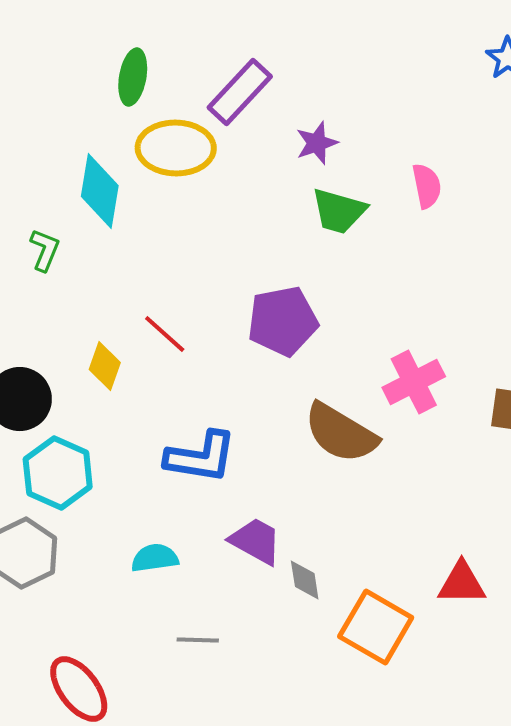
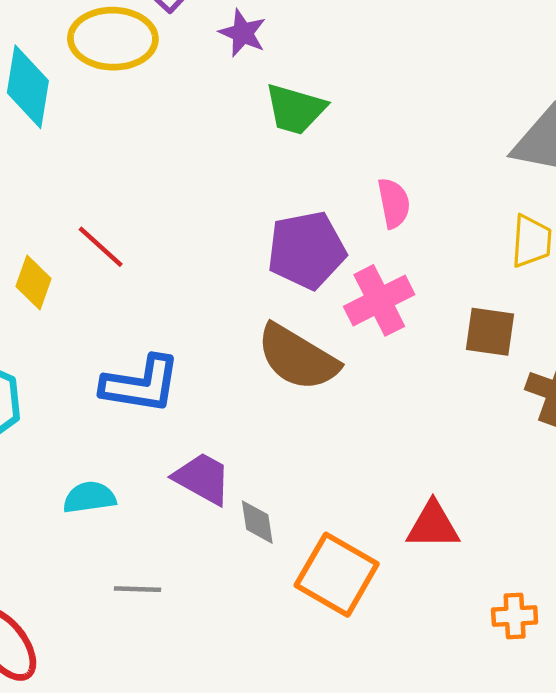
purple star: (317, 143) -> (243, 33), moved, turned -30
pink semicircle: (427, 186) -> (394, 203), moved
purple pentagon: (283, 321) -> (306, 250), moved

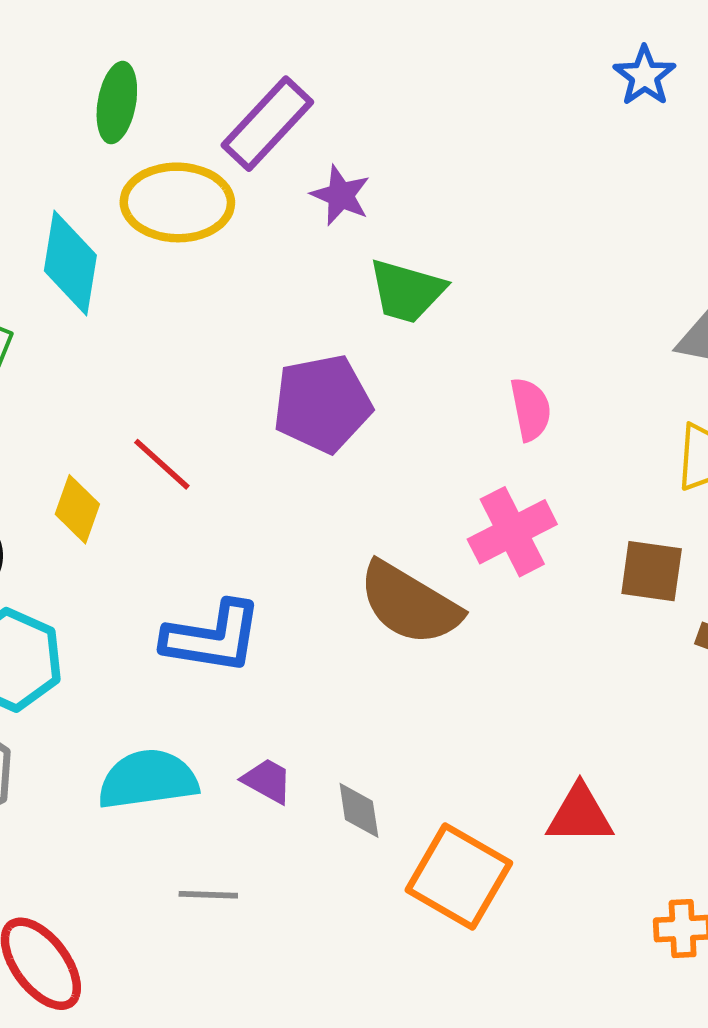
purple pentagon: (306, 250) -> (322, 404), moved
purple trapezoid: (202, 478) -> (267, 781), moved, size x0.7
cyan semicircle: (89, 497) -> (148, 779), size x1.5

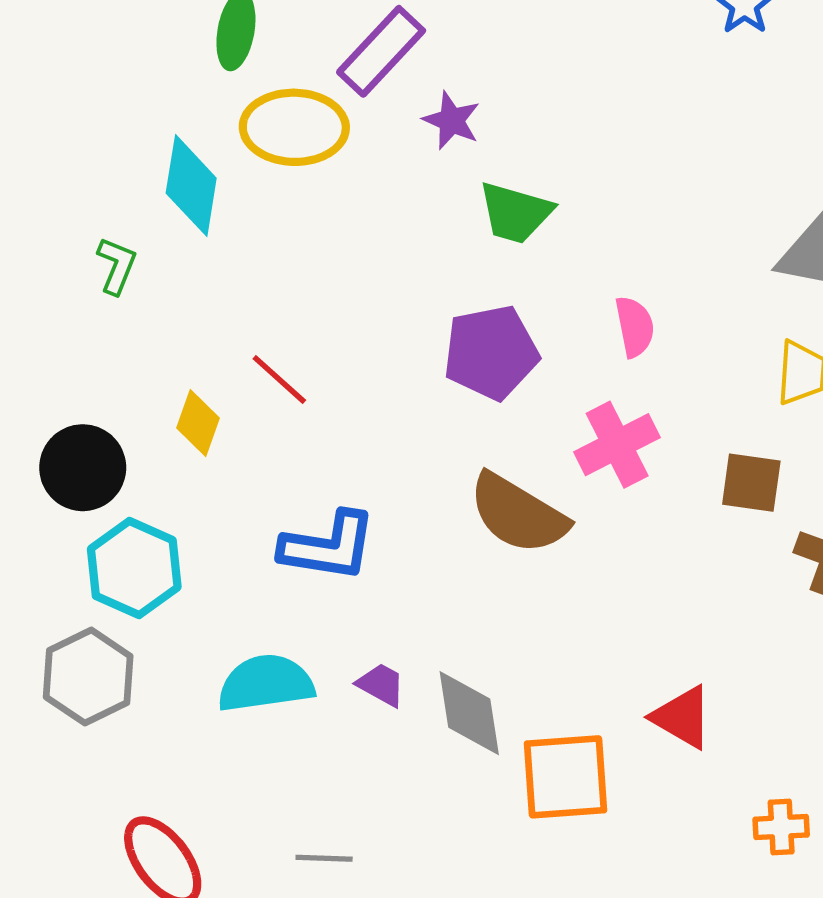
purple pentagon: (322, 404) -> (491, 352), moved
gray diamond: (359, 810) -> (469, 713), size x1.6
red triangle: (580, 815) -> (682, 717), turned 30
orange square: (459, 876) -> (565, 777), turned -34
gray line: (208, 895) -> (324, 858), moved

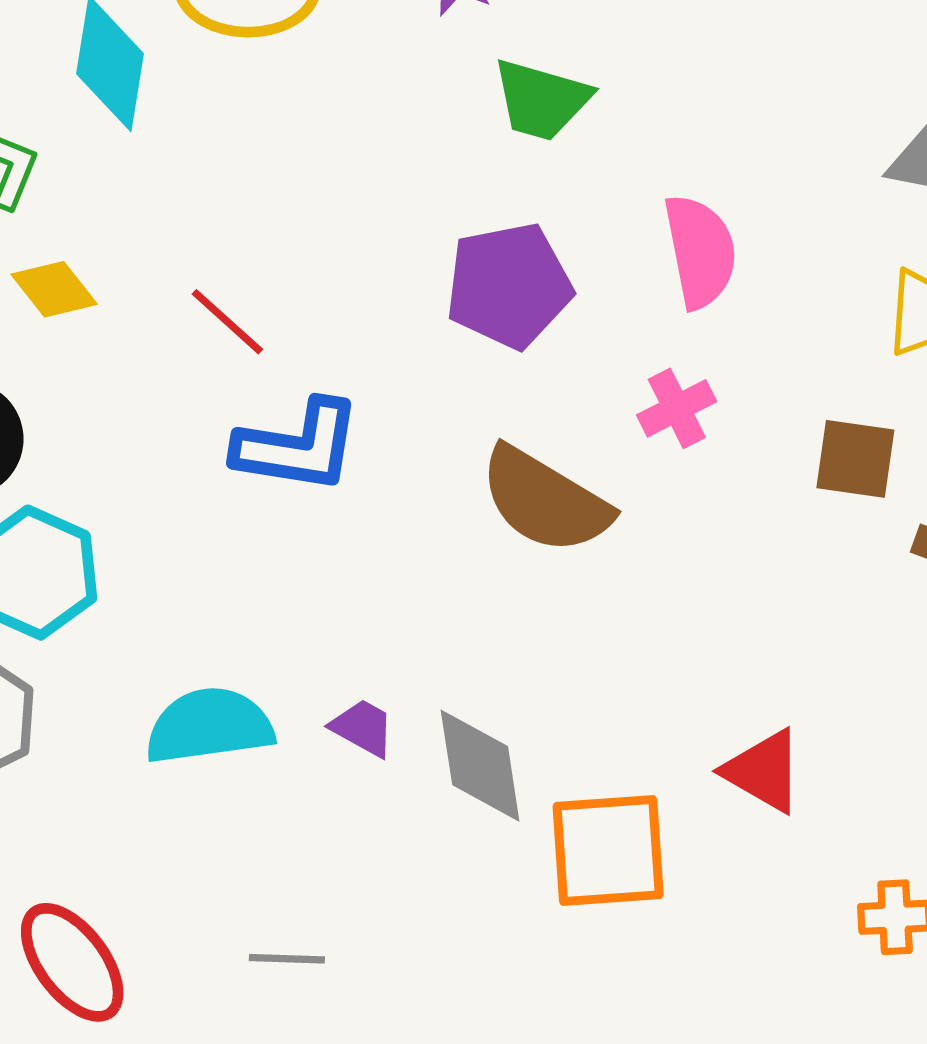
pink semicircle: (635, 327) -> (700, 251), size x1.4
yellow diamond: (198, 423) -> (54, 289), moved, turned -58
pink cross: (617, 445) -> (677, 408), size x0.7
blue L-shape: (328, 546) -> (298, 446), moved

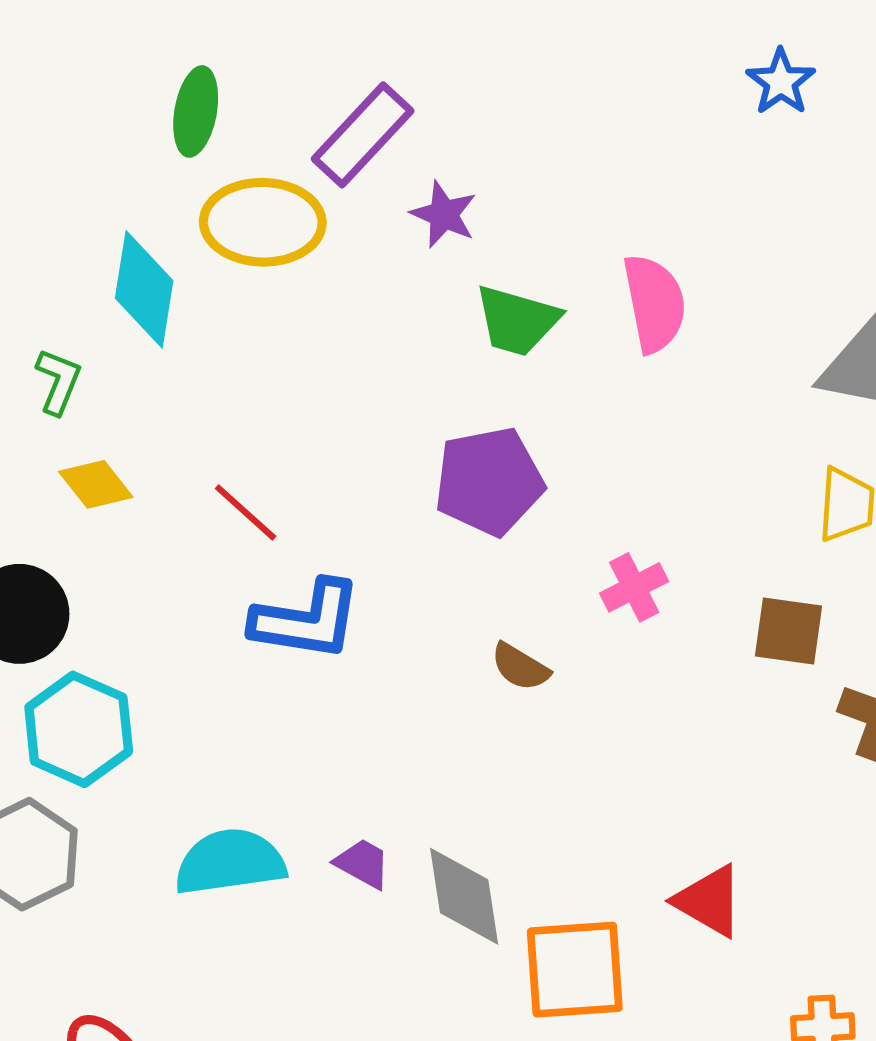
pink semicircle: (700, 251) -> (654, 303), moved
brown semicircle: (545, 500) -> (520, 667), size x0.5

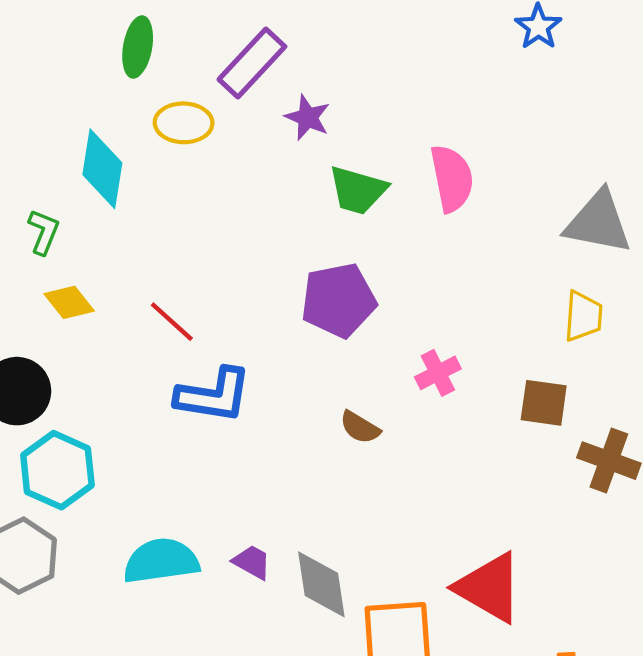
yellow ellipse: (263, 222) -> (184, 123), size x0.7
red triangle: (709, 901) -> (489, 588), size x1.4

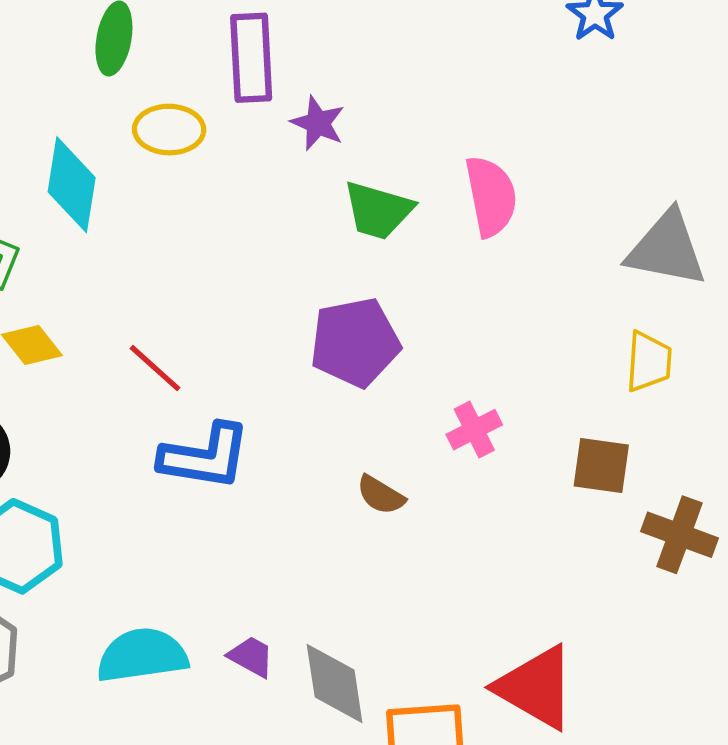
purple rectangle: (252, 63) -> (251, 58), turned -46

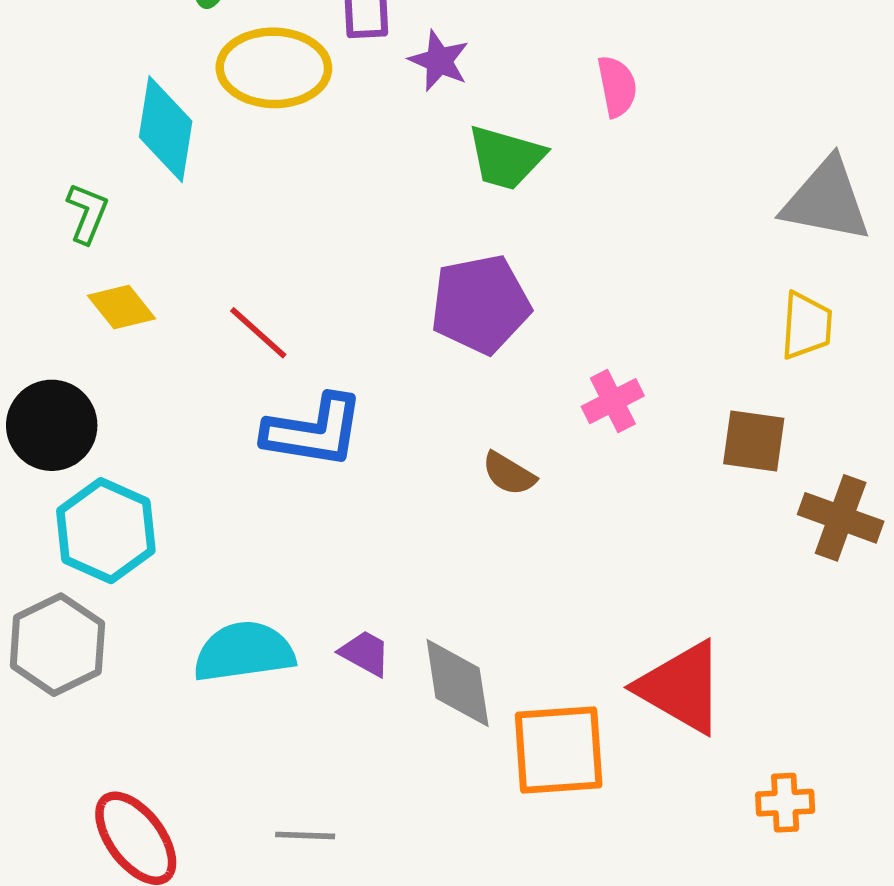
yellow ellipse: (169, 130) -> (274, 68), size x1.4
pink semicircle: (491, 196) -> (617, 86), moved, size x0.7

